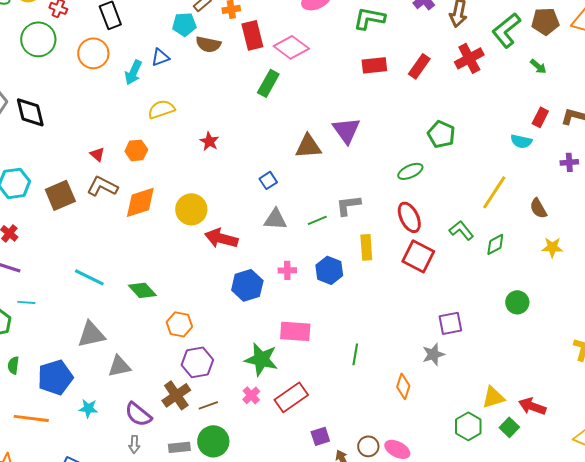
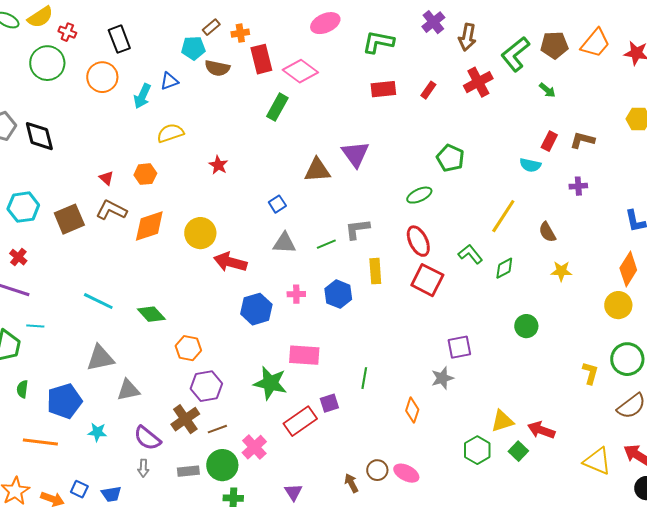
red rectangle: (419, 66) -> (428, 90), size x0.7
pink cross: (251, 395) -> (254, 447), moved, size x1.4
purple square: (320, 436) -> (329, 403), moved

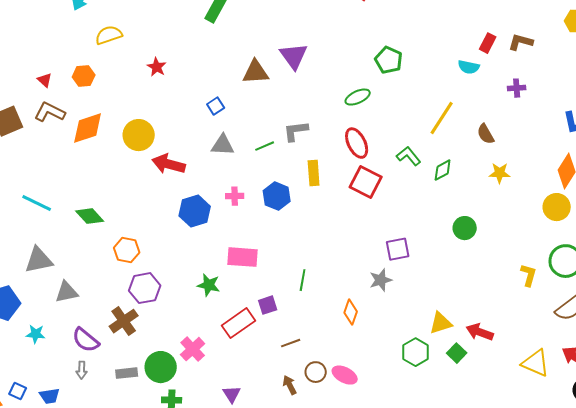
green star: (270, 383) -> (209, 285), size x0.7
brown line: (217, 429) -> (291, 343), moved

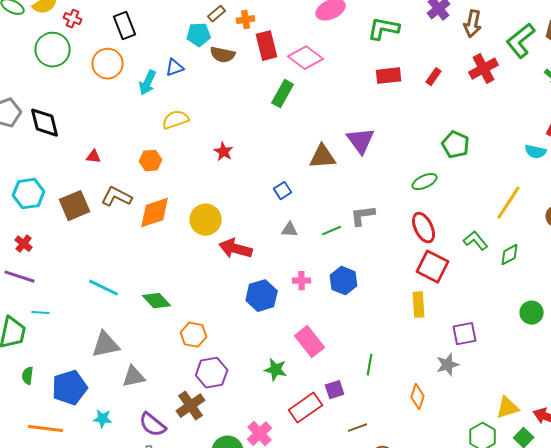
red triangle: (45, 80) -> (94, 157), moved, turned -35
gray triangle: (223, 145) -> (290, 230), size x0.7
yellow rectangle: (314, 173) -> (419, 305), moved
pink rectangle: (243, 257) -> (310, 342), turned 48

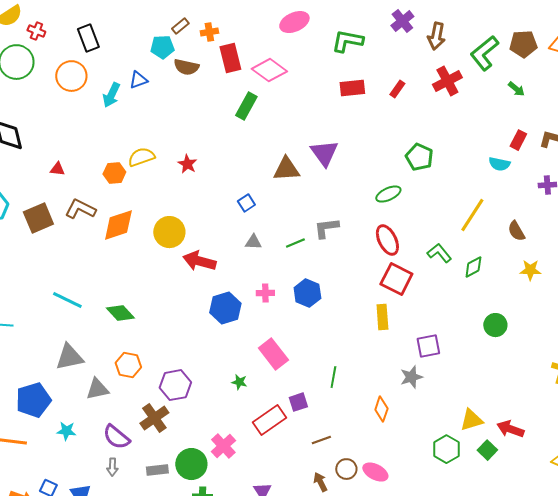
yellow semicircle: (176, 120) -> (141, 157), moved
orange hexagon: (194, 335) -> (128, 365), moved
green star: (276, 370) -> (239, 382), size x0.7

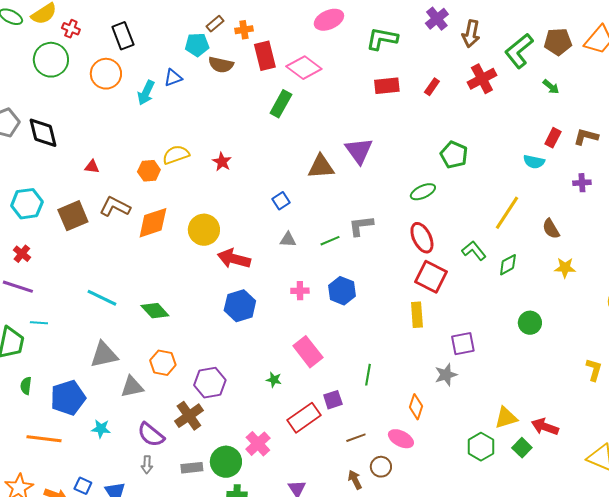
blue hexagon: (225, 308) -> (240, 306), moved
pink ellipse: (375, 472) -> (401, 439), moved

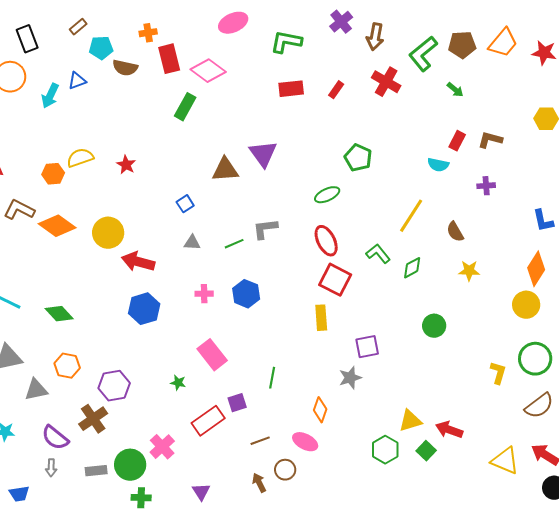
brown rectangle: (215, 24) -> (78, 27), moved
red cross: (482, 79) -> (386, 82), turned -32
orange diamond: (153, 223) -> (57, 226), turned 54

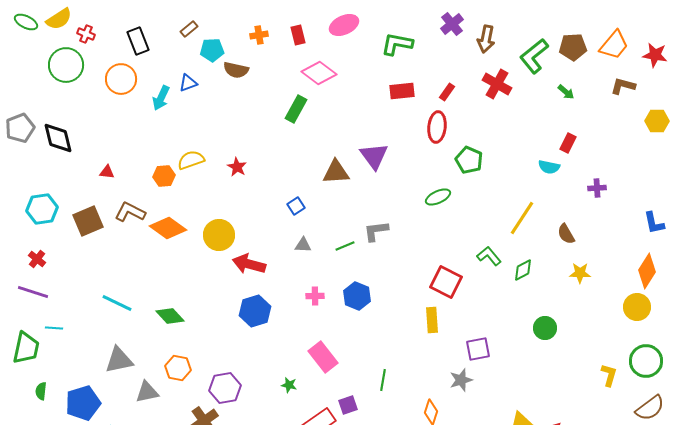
red rectangle: (169, 59) -> (298, 35), moved, size x0.7
brown L-shape: (490, 140) -> (623, 86), moved
red ellipse: (326, 241) -> (437, 127), moved, turned 32

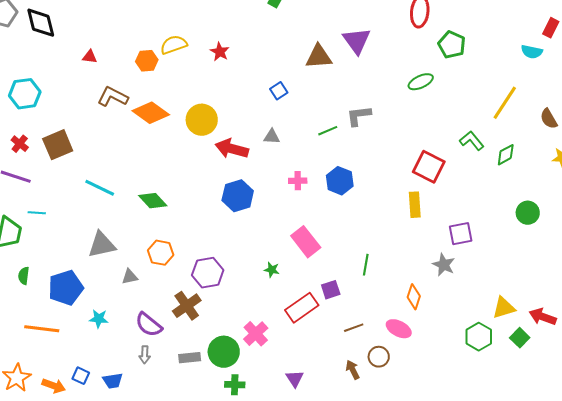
brown square: (88, 221) -> (58, 145), moved
gray triangle: (303, 245) -> (272, 137), moved
gray star: (461, 380) -> (444, 265), turned -30
gray triangle: (147, 392) -> (130, 277), size x0.7

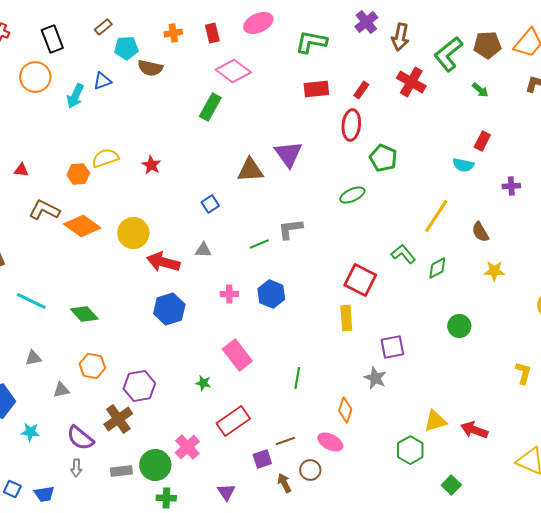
gray triangle: (102, 245) -> (33, 358), size x0.6
purple square: (331, 290) -> (262, 459), moved
green square: (520, 338) -> (451, 485), moved

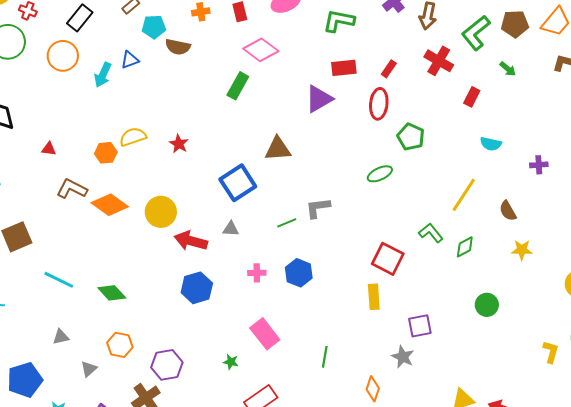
black rectangle: (52, 39) -> (80, 18), turned 60
red rectangle: (482, 141) -> (472, 97), moved
purple triangle: (288, 154) -> (319, 99), moved, turned 36
blue square: (210, 204) -> (238, 183), size x2.0
gray triangle: (61, 390) -> (89, 369), turned -30

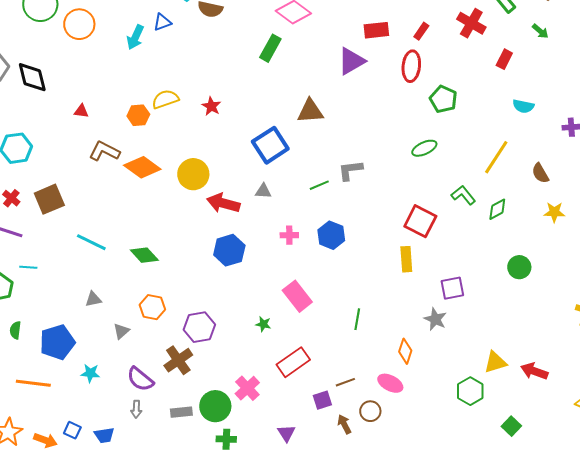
orange circle: (63, 56) -> (79, 24), moved
green ellipse: (380, 174) -> (424, 148), moved

